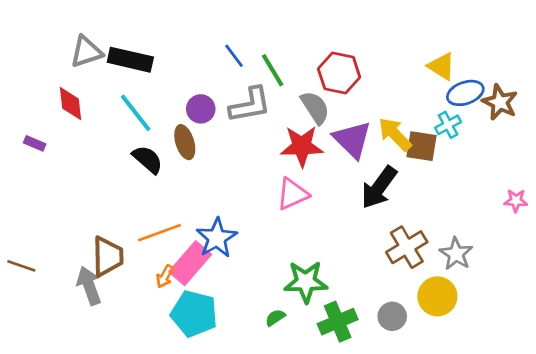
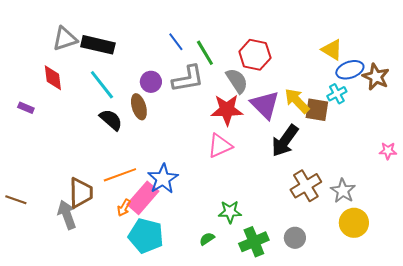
green star: (306, 282) -> (230, 212), size x0.7
yellow circle: (437, 296) -> (354, 223), moved

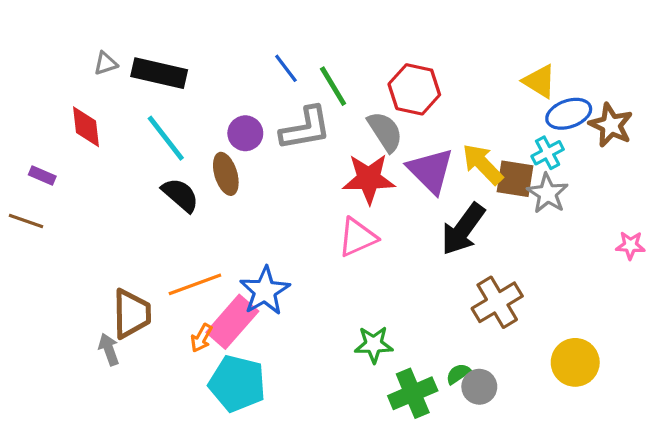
gray triangle: (65, 39) -> (106, 63), size x0.6
gray star: (343, 191) -> (548, 193), moved
brown line: (16, 200) -> (26, 221), moved
gray arrow: (67, 215) -> (109, 349), size x0.7
green semicircle: (207, 239) -> (458, 374), moved

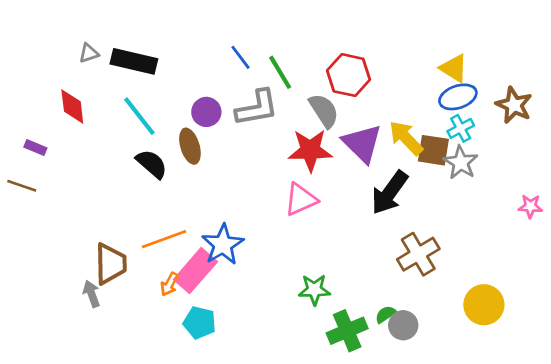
blue ellipse: (569, 114) -> (458, 97), moved
cyan pentagon: (237, 384) -> (200, 323), size x0.7

